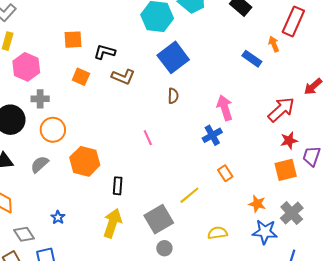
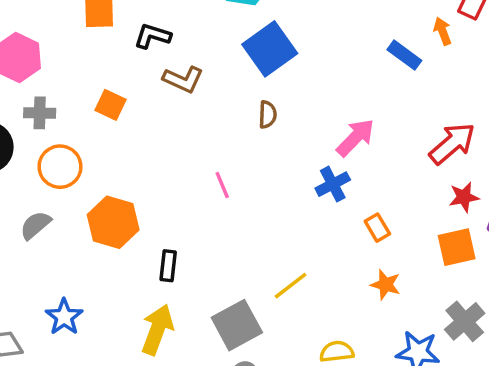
orange square: (81, 77) -> (111, 105), moved
pink arrow: (225, 108) -> (355, 138), turned 60
orange rectangle: (225, 173) -> (377, 228), moved
orange star: (257, 204) -> (386, 285), moved
blue star: (58, 217) -> (64, 317), size x1.5

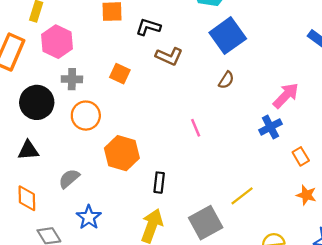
brown semicircle: (268, 115) -> (226, 80), turned 30
gray semicircle: (35, 225) -> (69, 179), moved

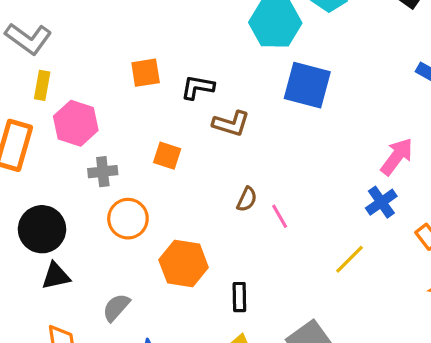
blue square: (228, 36) -> (307, 85), turned -32
brown semicircle: (226, 80) -> (247, 199), moved
black circle: (37, 102) -> (42, 229), moved
yellow line: (242, 196) -> (350, 259), moved

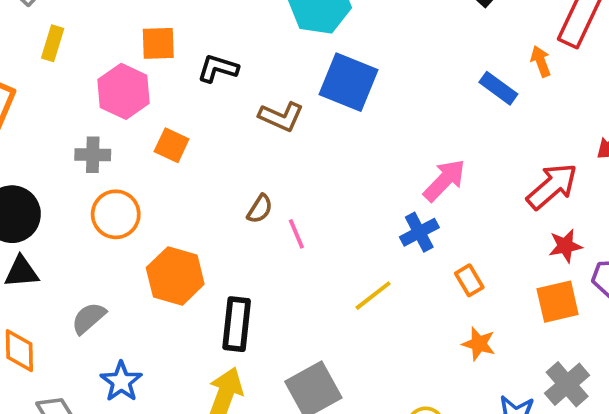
yellow rectangle: (42, 85) -> (53, 43), moved
pink hexagon: (76, 123) -> (124, 91), moved
brown L-shape: (231, 124) -> (281, 117), moved
black rectangle: (239, 297) -> (237, 324), size x1.5

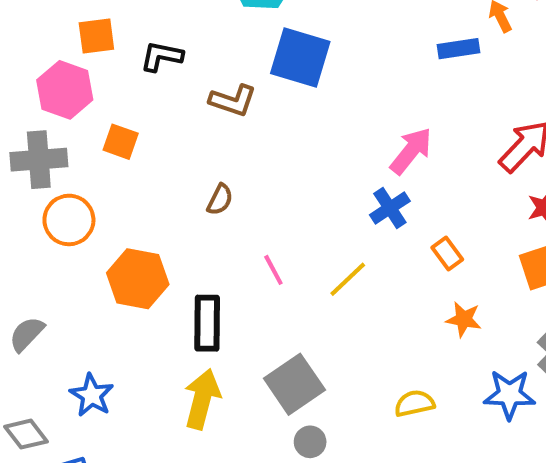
blue rectangle: (498, 88) -> (458, 49), turned -39
gray cross: (93, 155) -> (39, 160), size x1.5
pink line: (296, 234) -> (273, 270), moved
gray semicircle: (89, 318) -> (27, 334), moved

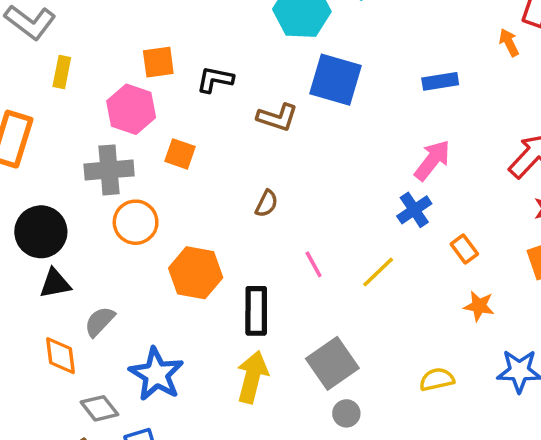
blue rectangle: (458, 49) -> (440, 81), moved
blue star: (92, 395) -> (156, 374), size x1.4

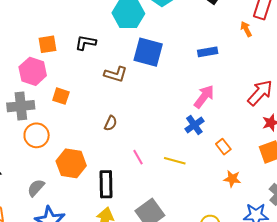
black L-shape: (215, 79) -> (86, 43), moved
yellow line: (378, 272) -> (175, 161), turned 60
gray semicircle: (100, 322) -> (36, 188), moved

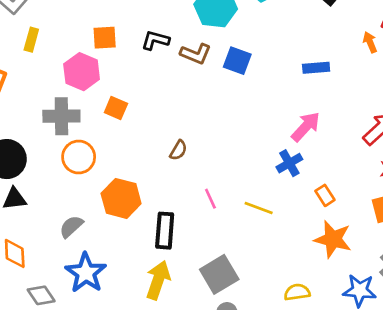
blue square: (148, 52) -> (237, 61), size x0.7
brown L-shape: (116, 74) -> (196, 54), moved
orange star: (232, 179) -> (333, 239), size x1.6

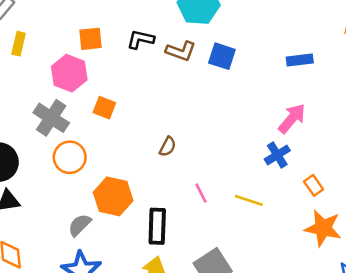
gray cross: (61, 116) -> (51, 118), turned 36
gray semicircle: (71, 227) -> (80, 225), moved

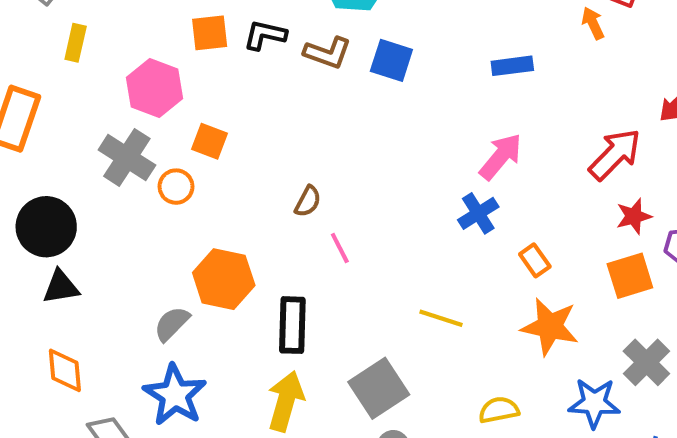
orange square: (91, 39) -> (210, 33), moved
orange circle: (70, 157) -> (176, 187), moved, size x0.7
pink line: (201, 193) -> (340, 248), moved
yellow line: (249, 200) -> (441, 318), moved

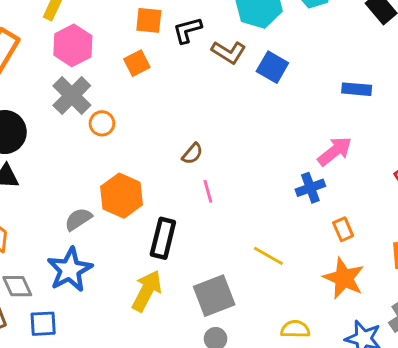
black L-shape: (265, 35) -> (187, 30), turned -40
pink hexagon: (154, 88) -> (73, 45), moved
orange square: (209, 141) -> (137, 63), moved, turned 30

